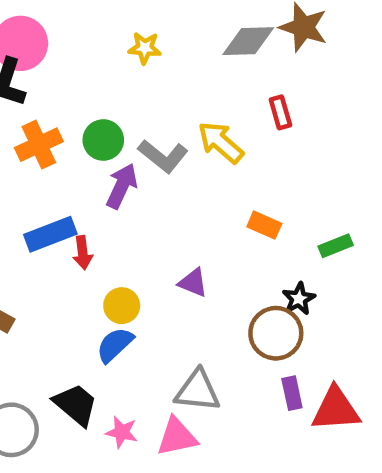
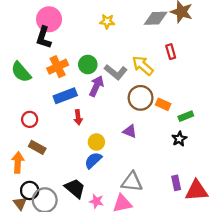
blue rectangle: (50, 234) -> (65, 96), moved
green rectangle: (336, 246) -> (186, 116), moved
brown circle: (276, 333) -> (141, 98), moved

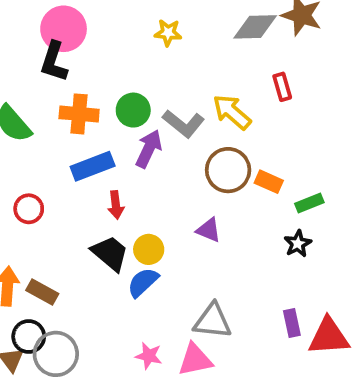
orange cross: (58, 67) -> (79, 114), turned 30
brown rectangle: (37, 147) -> (42, 292), moved
black trapezoid: (75, 188) -> (110, 253), moved

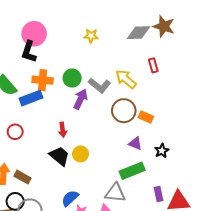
blue rectangle: (93, 166) -> (31, 98), moved
green rectangle: (309, 203) -> (132, 171), moved, size x1.6
purple triangle: (209, 230) -> (135, 143), moved
blue semicircle: (143, 282) -> (70, 198), moved

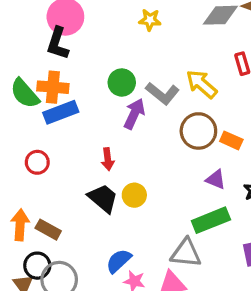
orange cross: (43, 80) -> (53, 87), moved

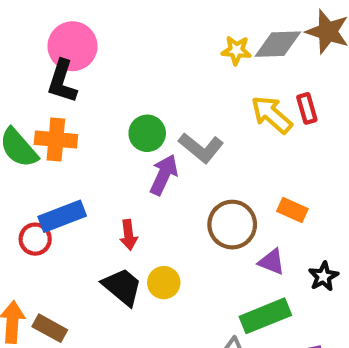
yellow star: (150, 20) -> (236, 50), moved
yellow arrow: (202, 84) -> (272, 115), moved
blue rectangle: (61, 112) -> (62, 216), moved
brown circle: (198, 131) -> (232, 225), moved

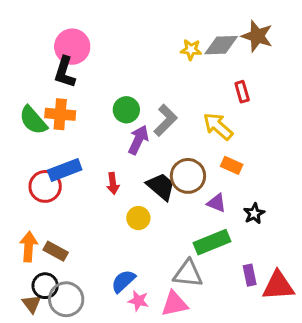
yellow arrow: (272, 115) -> (218, 126), moved
gray L-shape: (201, 148) -> (165, 120), turned -84
red circle: (35, 239) -> (45, 186), size x1.4
black trapezoid: (122, 287) -> (161, 186), moved

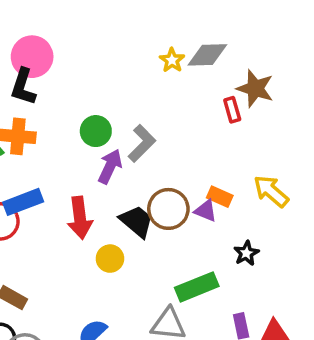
brown star: (257, 36) -> (255, 89), moved
yellow star: (191, 50) -> (172, 60), turned 30
yellow arrow: (218, 126) -> (271, 191), moved
red arrow: (113, 183) -> (80, 218), size x1.6
purple triangle: (217, 203) -> (206, 211), moved

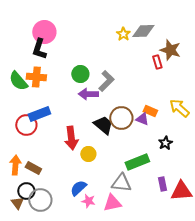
purple arrow: (110, 166) -> (88, 94), turned -114
red arrow: (80, 218) -> (71, 138), moved
yellow circle: (110, 259) -> (88, 154), moved

